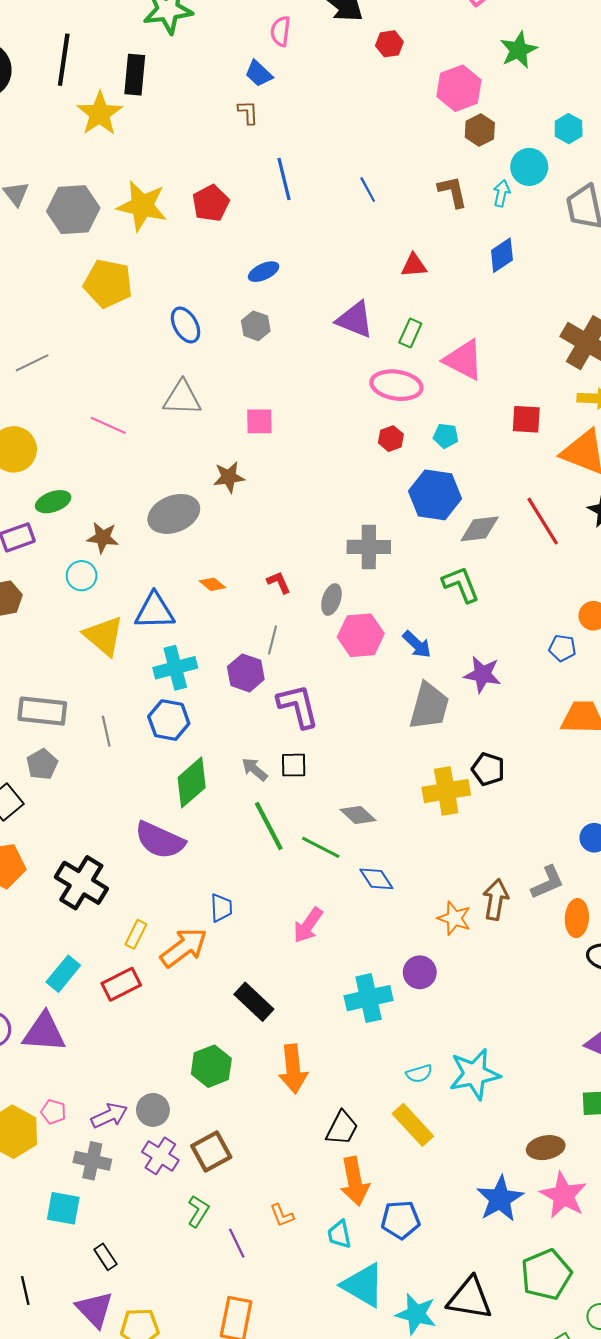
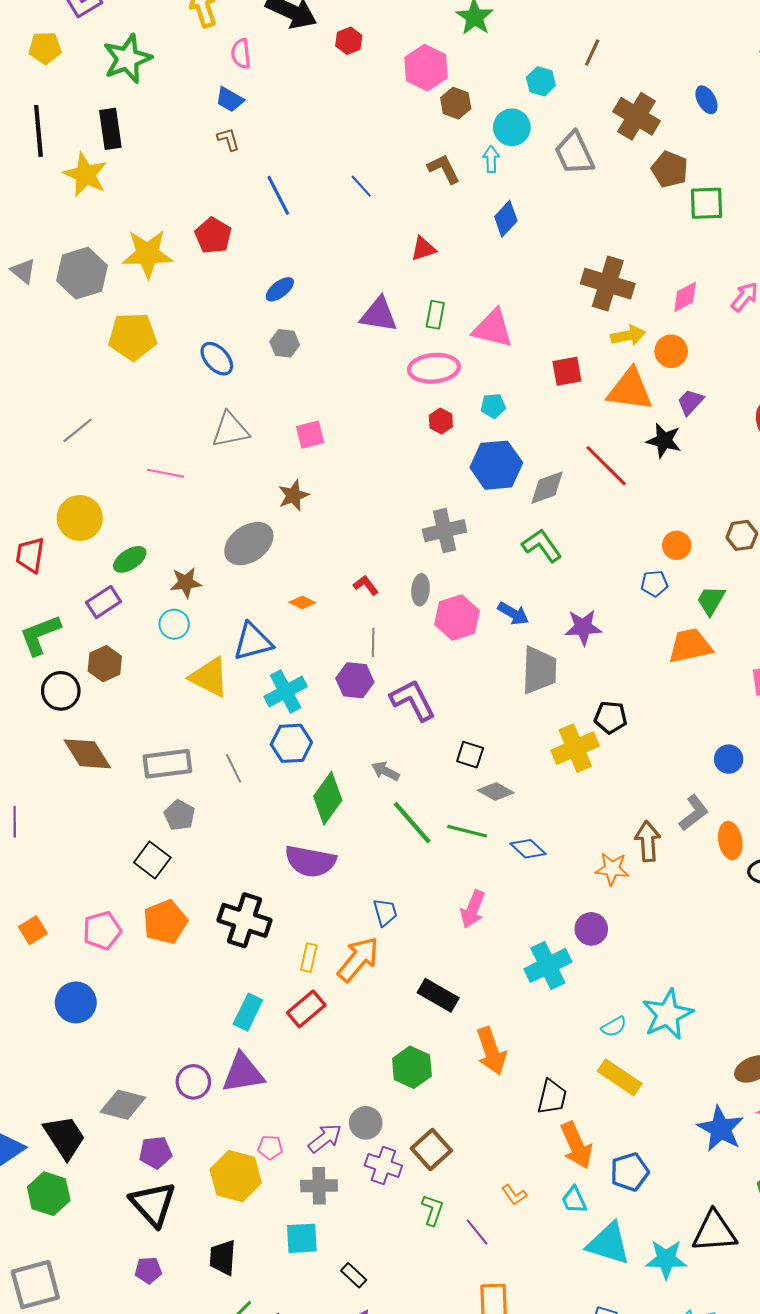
black square: (294, 765) -> (470, 755), moved, turned 32

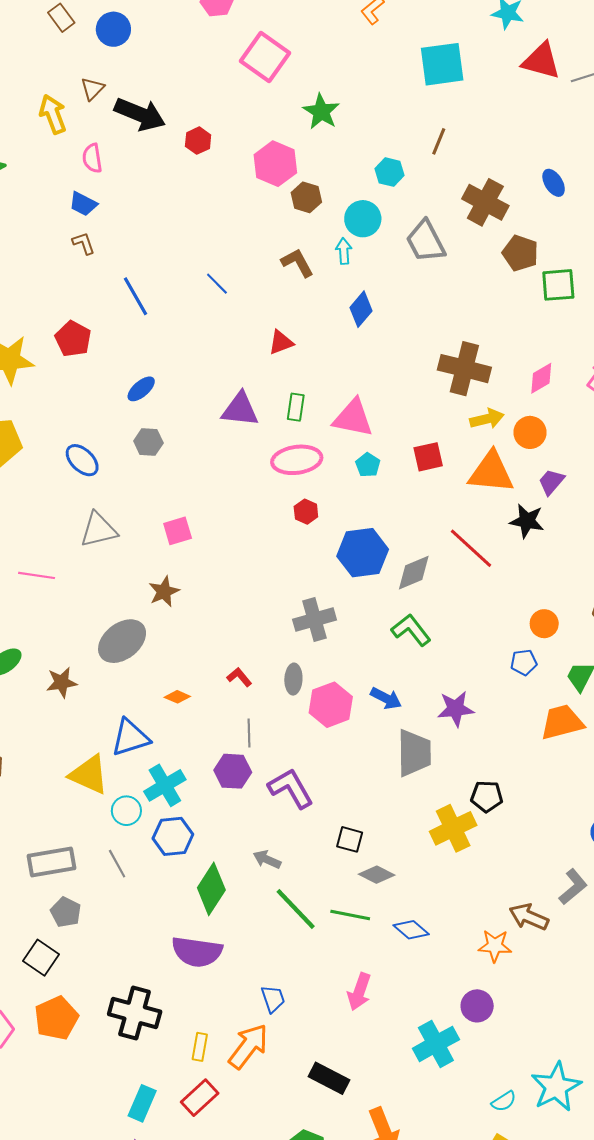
cyan pentagon: (493, 406) -> (368, 465), moved, turned -30
cyan circle: (174, 624) -> (126, 811), moved
brown arrow: (648, 841) -> (529, 917), turned -60

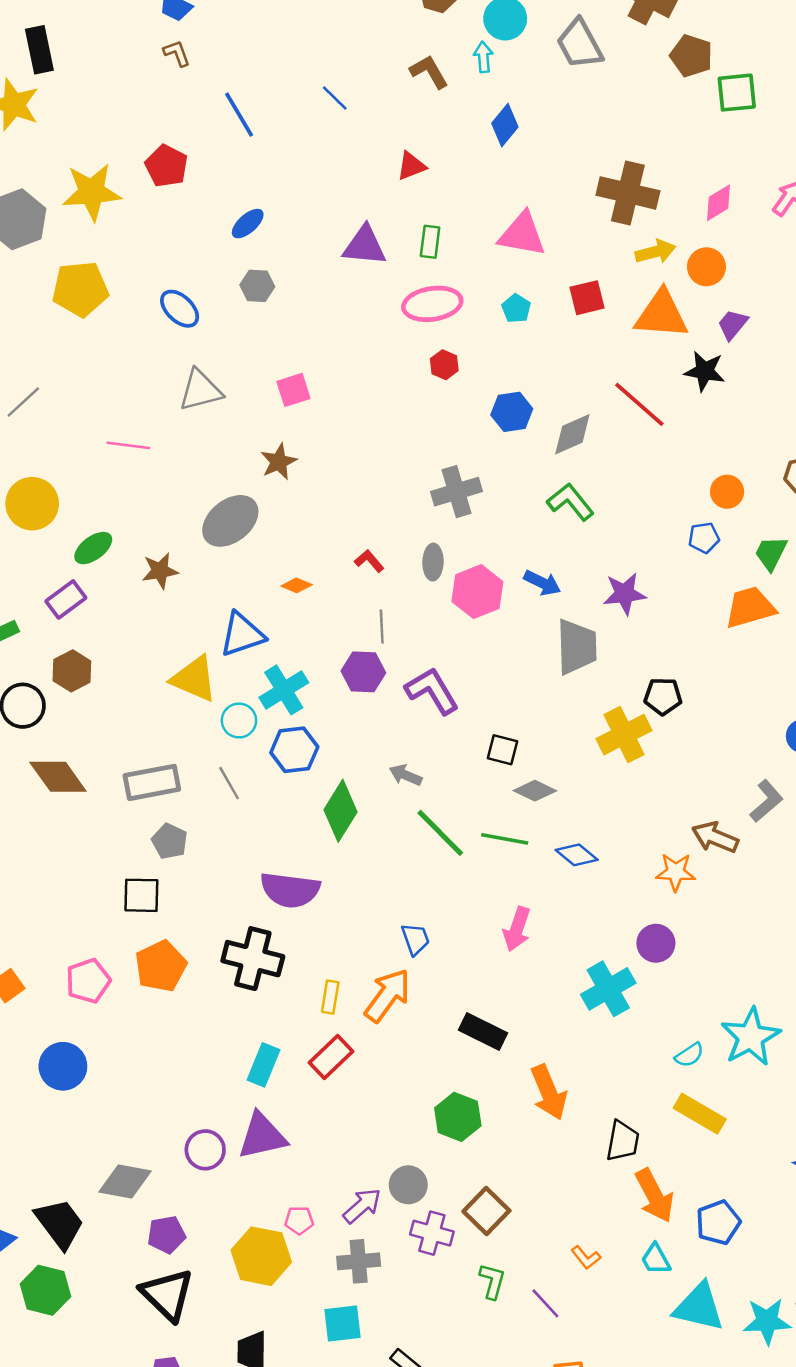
pink triangle: (353, 418) -> (522, 234), moved
blue hexagon: (363, 553) -> (512, 412), size x0.7
purple semicircle: (197, 952) -> (290, 890), moved
black square: (41, 958) -> (141, 895), turned -32

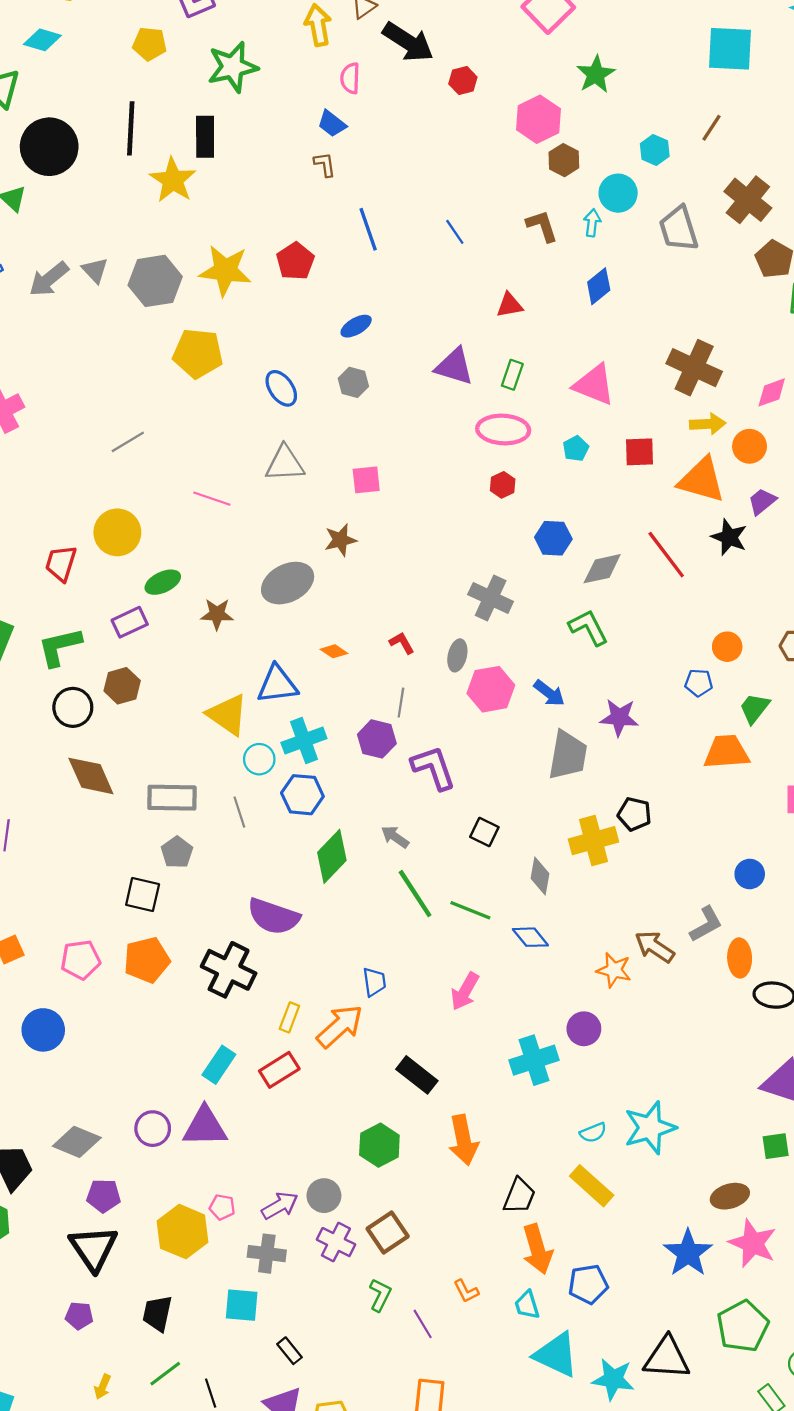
gray cross: (457, 492) -> (491, 598), turned 30
gray diamond: (535, 791) -> (540, 876), moved, turned 63

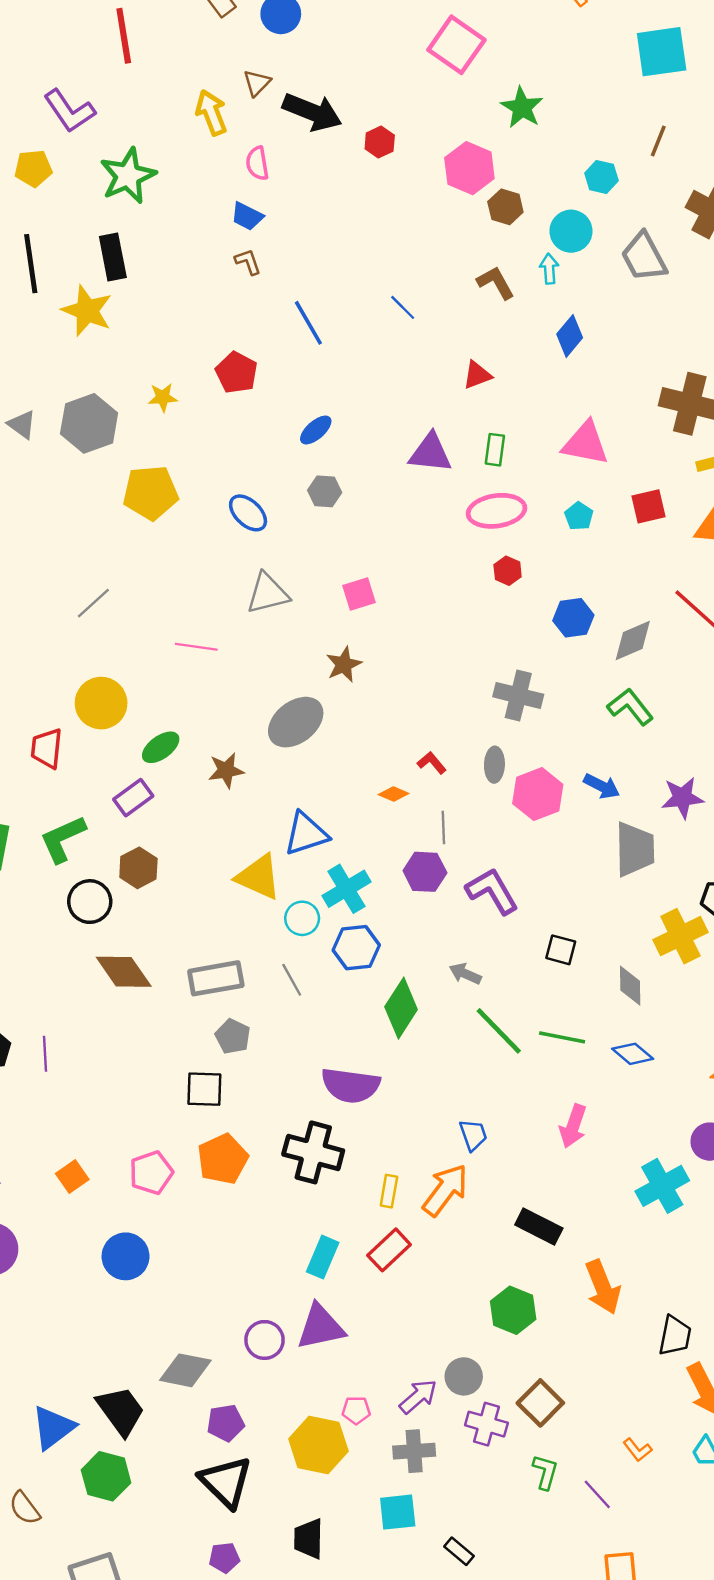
yellow star: (225, 271) -> (163, 397), size x0.5
orange diamond: (334, 651) -> (394, 794), moved

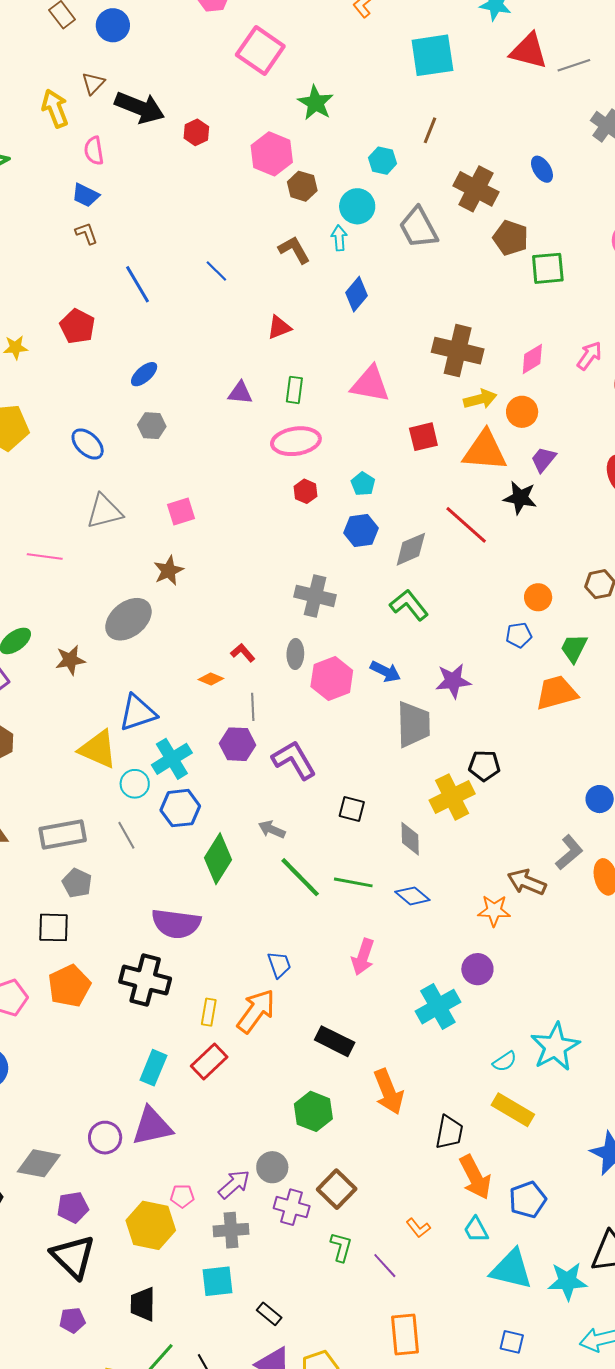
purple triangle: (430, 453) -> (240, 393), size x0.7
cyan pentagon: (579, 516) -> (363, 484), moved

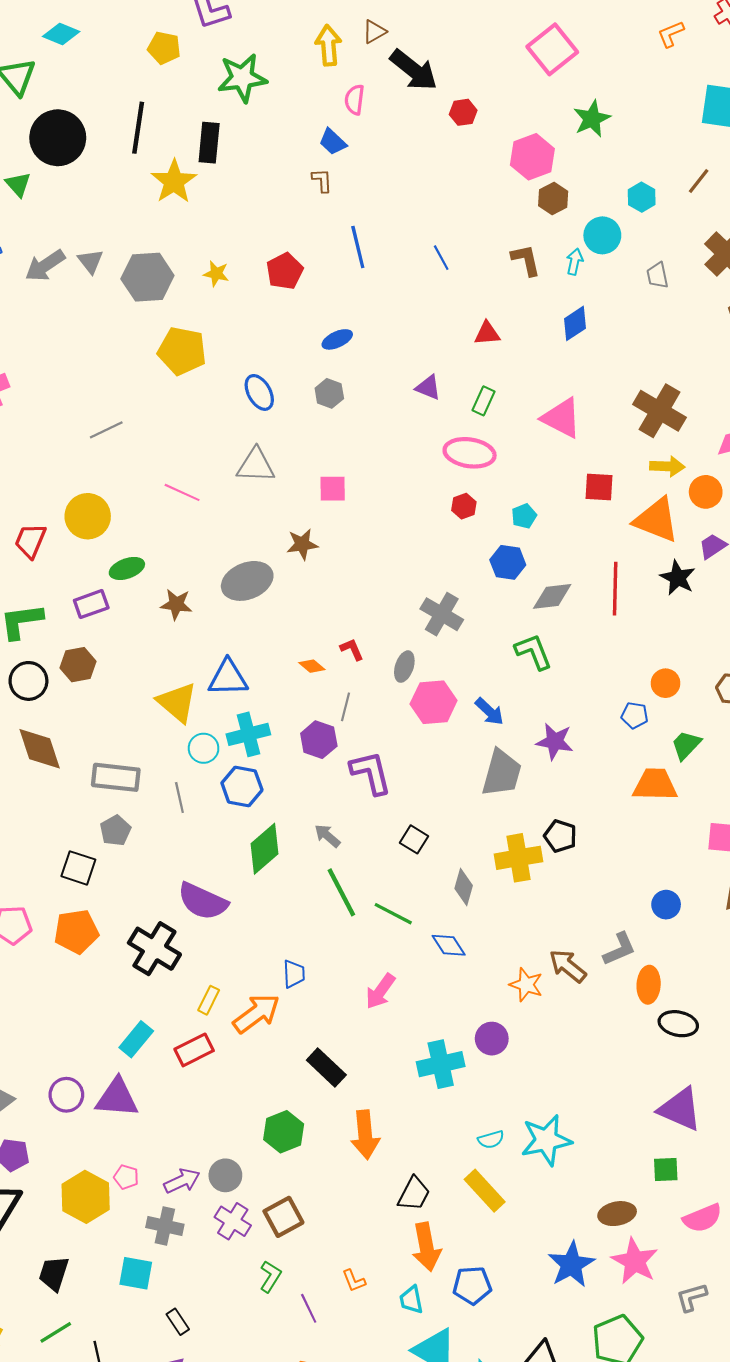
gray trapezoid: (418, 228) -> (657, 275), size x0.6
red line: (466, 525) -> (615, 589), turned 33

